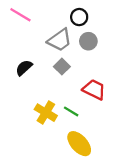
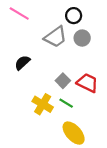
gray square: (62, 67) -> (63, 81), moved

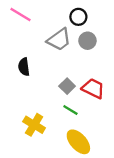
black semicircle: (22, 63) -> (24, 67), turned -56
yellow cross: (43, 104) -> (34, 125), moved

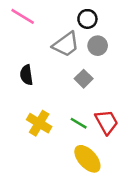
gray square: (67, 86) -> (84, 79), moved
red trapezoid: (93, 88) -> (107, 122), moved, turned 35
yellow cross: (34, 125) -> (39, 123), moved

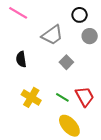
black circle: (87, 19) -> (80, 15), moved
gray circle: (98, 46) -> (90, 36), moved

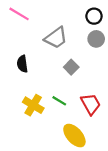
black circle: (80, 15) -> (94, 16), moved
green line: (62, 97) -> (59, 101), moved

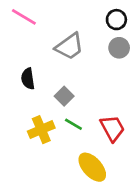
gray square: (71, 67) -> (64, 96), moved
yellow cross: (33, 105) -> (41, 130), turned 36

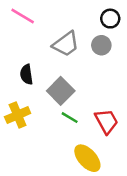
gray circle: (119, 48) -> (101, 45), moved
gray square: (64, 96) -> (61, 91), size x1.5
yellow cross: (41, 130) -> (18, 115), moved

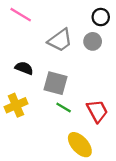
black semicircle: (26, 74) -> (24, 68), turned 120
gray square: (61, 91) -> (55, 83), turned -30

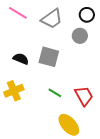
gray trapezoid: (60, 40) -> (52, 19), moved
gray square: (55, 83) -> (49, 57), moved

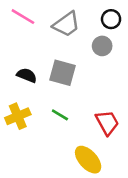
green line: (55, 93) -> (60, 115), moved

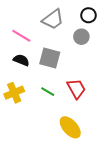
pink line: (23, 17) -> (21, 36), moved
red trapezoid: (107, 123) -> (76, 89), moved

